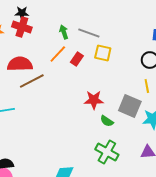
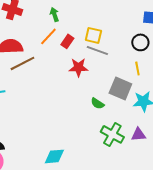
gray line: (89, 33) -> (97, 50), moved
red star: (94, 100) -> (78, 67), moved
green cross: (107, 152) -> (112, 134), moved

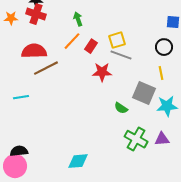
yellow square: (93, 35) -> (117, 40), turned -30

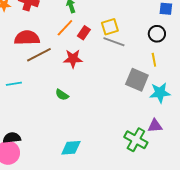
red star: (102, 72) -> (73, 59), moved
green semicircle: (121, 108) -> (62, 95), moved
green cross: (136, 139) -> (136, 140), moved

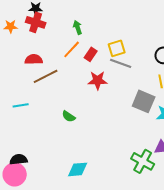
red semicircle: (27, 38) -> (34, 59), size x0.7
red star: (73, 59) -> (98, 80), moved

